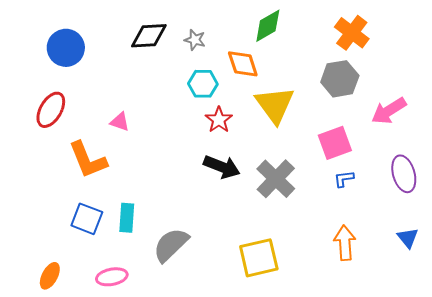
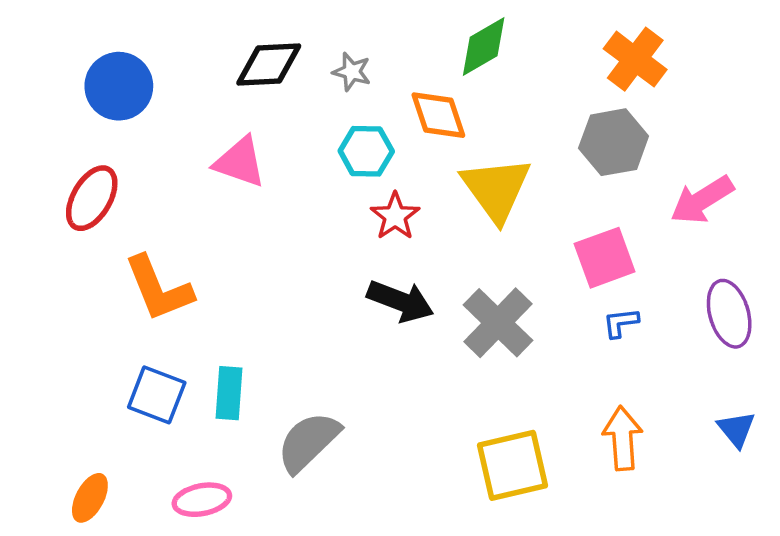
pink triangle: (120, 122) -> (240, 162), moved, size x1.5
yellow square: (259, 258) -> (512, 465), moved

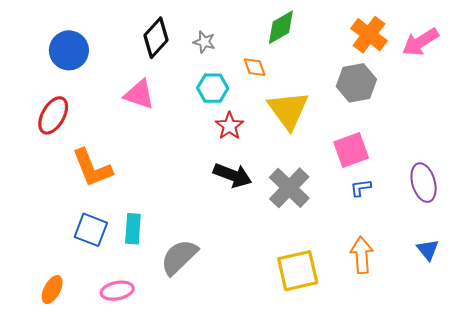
black diamond: (269, 65) -> (156, 38), turned -45
orange diamond: (438, 115) -> (255, 67), size x0.7
pink arrow: (702, 200) -> (420, 42), moved

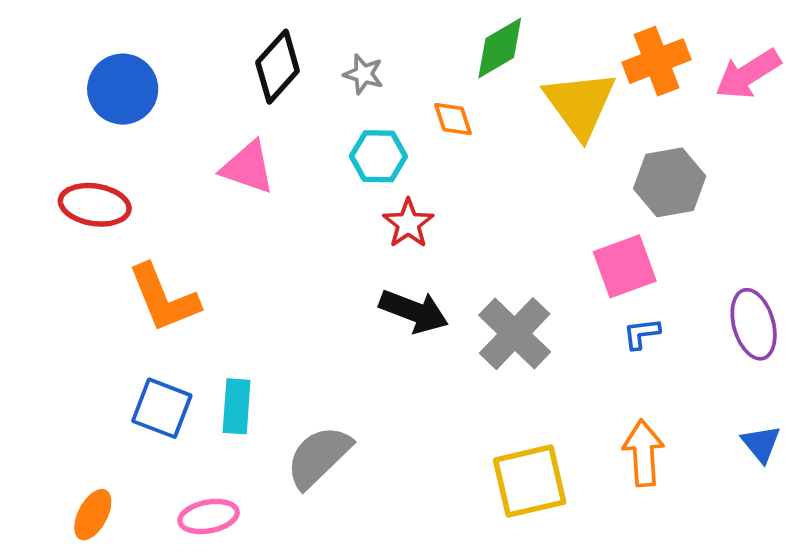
orange cross: (369, 35) -> (656, 61), turned 32
gray hexagon: (356, 83) -> (670, 182), moved
yellow triangle: (288, 110) -> (580, 104), moved
red ellipse: (53, 115) -> (95, 205), turned 69

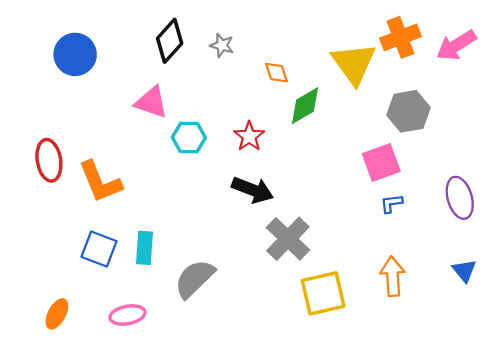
green diamond: (500, 48) -> (305, 106), moved
cyan hexagon: (378, 156) -> (189, 137), moved
red ellipse: (95, 205) -> (49, 160), moved, turned 72
gray cross: (515, 334) -> (288, 239), moved

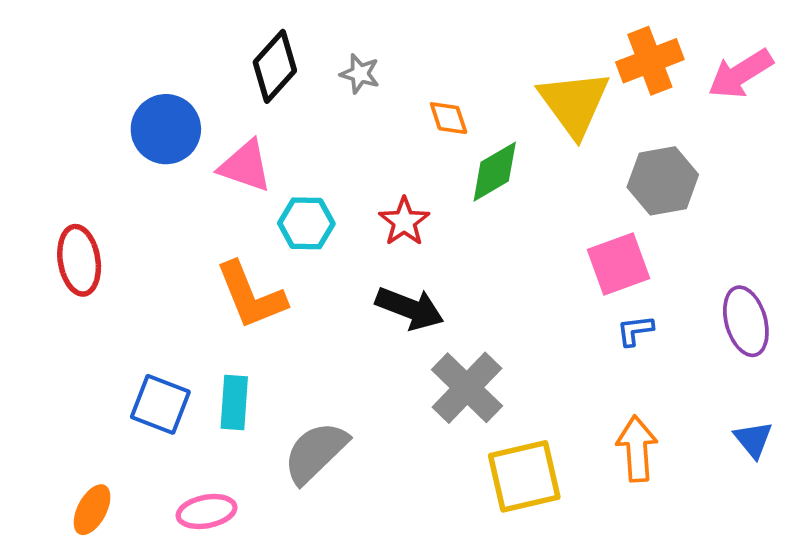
blue circle: (75, 54) -> (166, 129), moved
orange L-shape: (100, 182) -> (251, 295), moved

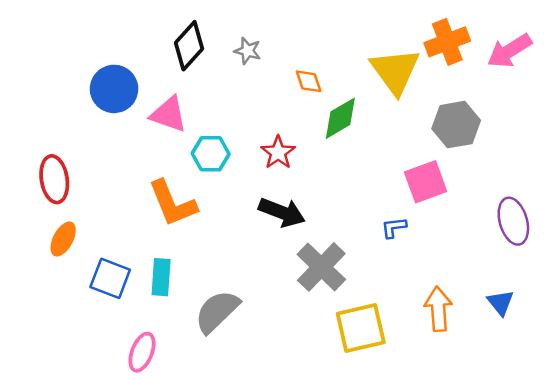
blue L-shape: (635, 330) -> (394, 228), moved
blue triangle: (753, 439) -> (501, 303), moved
orange ellipse: (92, 510) -> (63, 239), moved
pink ellipse: (207, 512) -> (142, 352), turned -57

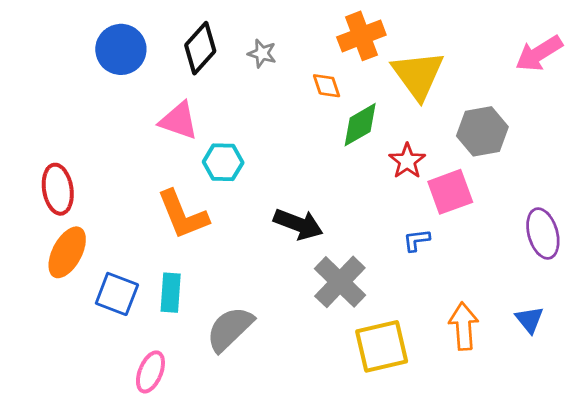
orange cross: (447, 42) -> (361, 36), moved
blue circle: (114, 89) -> (121, 49), moved
red star: (278, 153) -> (407, 161), moved
orange ellipse: (63, 239) -> (67, 252), size x1.4

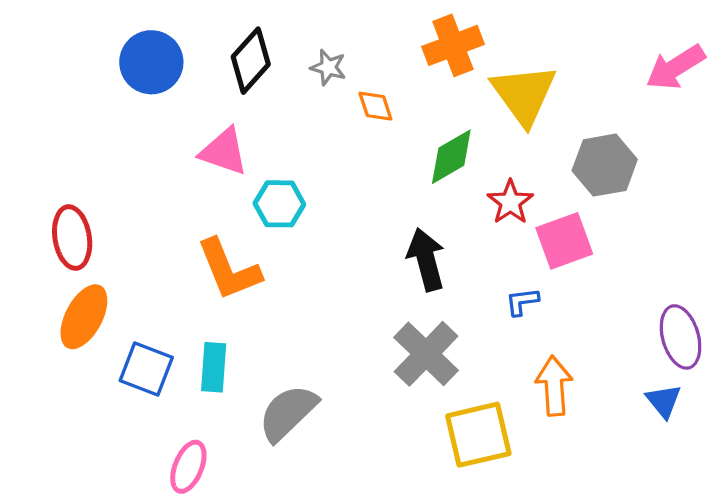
orange diamond: (327, 86) -> (375, 106), moved
black arrow: (298, 224) -> (426, 259), moved, turned -126
purple ellipse: (543, 234) -> (681, 337), moved
orange arrow: (464, 326) -> (554, 386), moved

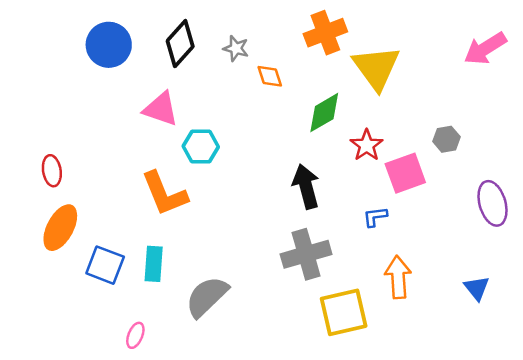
gray hexagon: (605, 165) -> (446, 139), moved, size x0.6
red ellipse: (72, 238) -> (52, 171), size x0.7
purple ellipse: (681, 337) -> (492, 203), moved
gray cross: (426, 354) -> (306, 254), turned 30
pink ellipse: (188, 467) -> (135, 335), size x0.7

